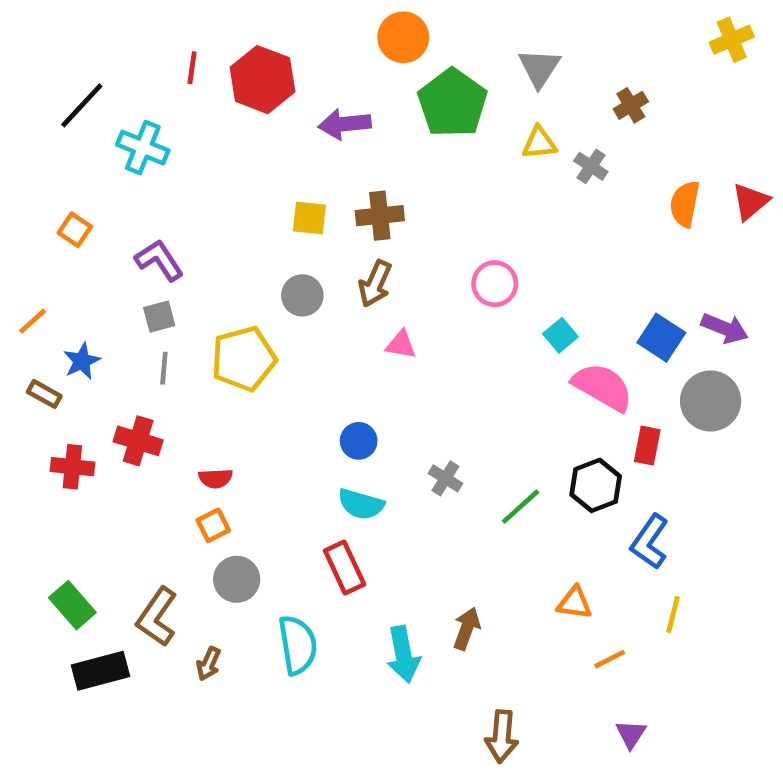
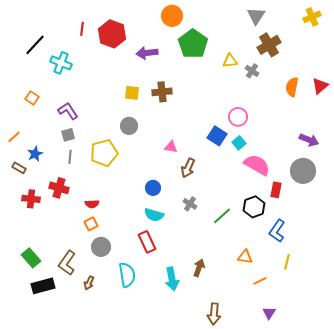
gray triangle: (539, 68) -> (256, 16), moved
brown cross: (631, 105) -> (269, 45), size x1.6
brown arrow: (375, 284) -> (188, 168), moved
pink circle: (495, 284) -> (238, 117), moved
blue square: (661, 338) -> (217, 136), moved

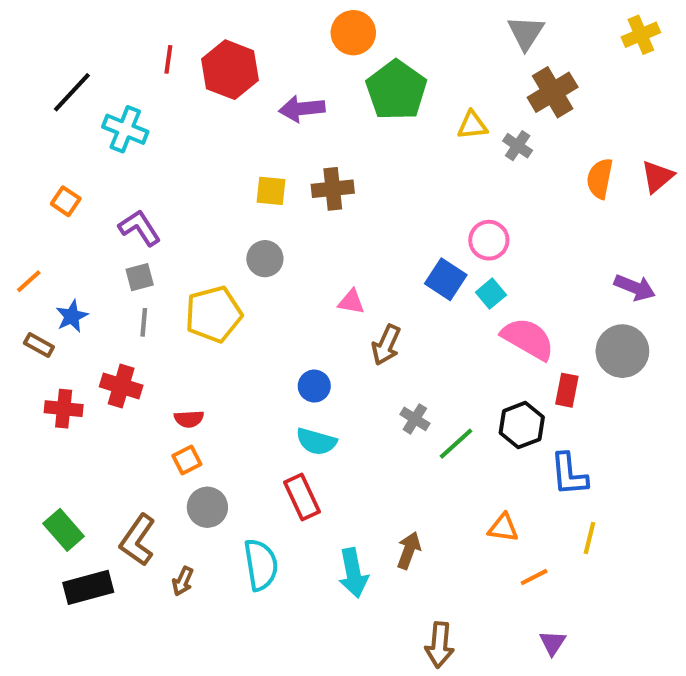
gray cross: (190, 204) -> (415, 419), moved
blue L-shape: (277, 231) -> (569, 474), turned -40

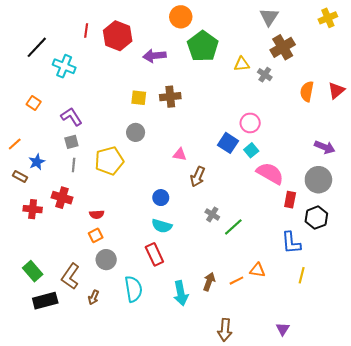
black hexagon: (522, 425) -> (316, 218), moved
orange line: (534, 577) -> (236, 281), moved

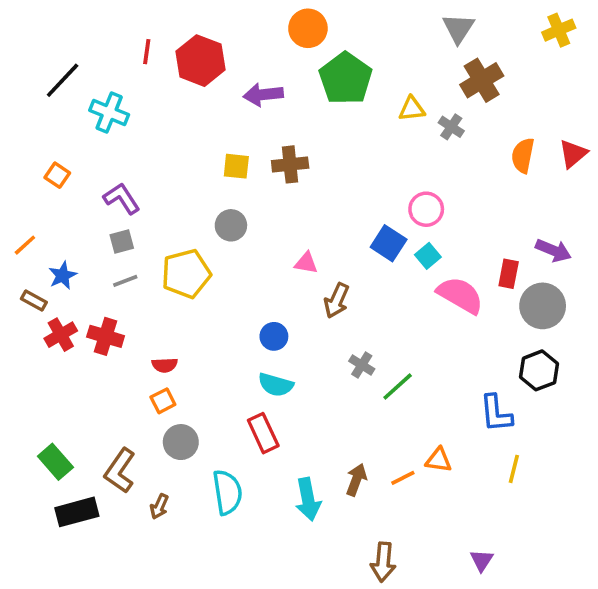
gray line: (74, 165) -> (125, 281), turned 64
red rectangle: (290, 200) -> (509, 274), moved
red cross: (33, 209) -> (61, 335), moved, turned -36

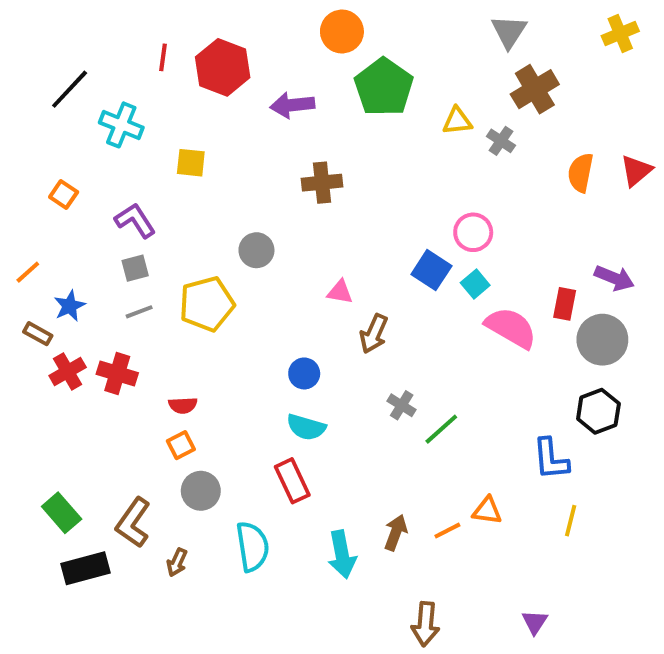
yellow square: (236, 166) -> (191, 163), moved

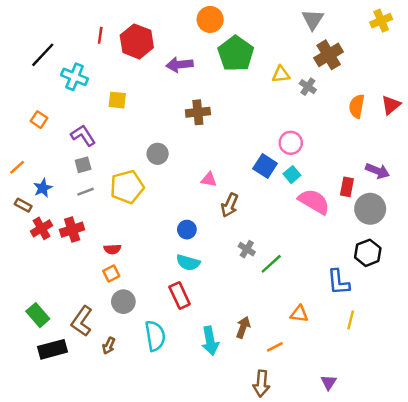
red cross: (117, 373) -> (72, 230), turned -35
orange line: (447, 531) -> (275, 347), moved

